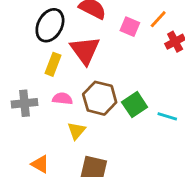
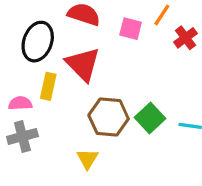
pink semicircle: (62, 99) -> (20, 103), moved

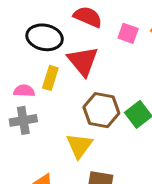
black ellipse: (38, 42) -> (45, 37), turned 76
yellow triangle: (88, 159) -> (79, 146), size x1.4

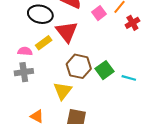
pink square: (128, 33) -> (99, 13), turned 32
yellow rectangle: (50, 78) -> (44, 43), turned 35

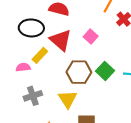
pink square: (99, 13) -> (91, 37), moved
gray cross: (24, 72) -> (33, 96), moved

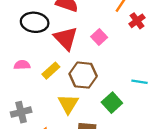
yellow rectangle: (40, 55) -> (51, 71), moved
green square: (105, 71) -> (112, 103), moved
gray cross: (33, 96) -> (21, 112), moved

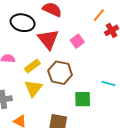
green square: (112, 103) -> (83, 99), turned 36
yellow triangle: (68, 104) -> (33, 88), moved

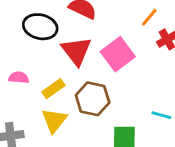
pink square: (77, 41) -> (118, 54), size x1.6

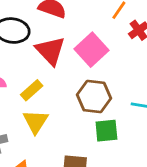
brown hexagon: (93, 99) -> (94, 97), moved

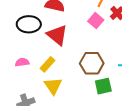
pink square: (92, 50) -> (96, 21), moved, size x0.7

